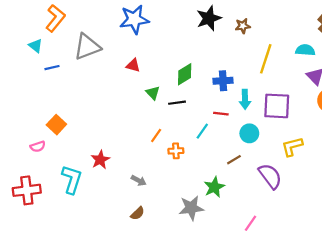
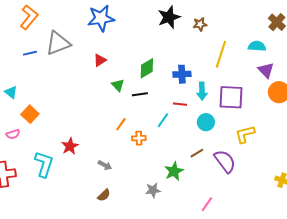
cyan triangle: (36, 46) -> (11, 92), moved
red triangle: (133, 65) -> (100, 60), turned -48
blue line: (52, 68) -> (30, 53), moved
brown line: (234, 160) -> (197, 153), moved
gray star: (191, 208) -> (153, 190), size x0.7

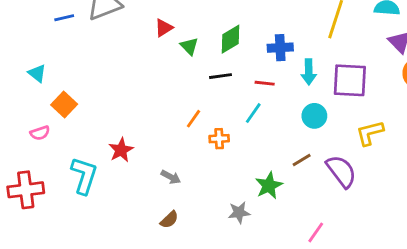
green triangle: (118, 85) -> (189, 46), moved
red line: (180, 104) -> (265, 83), moved

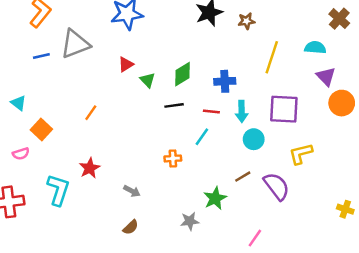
cyan arrow: (309, 72) -> (242, 111), moved
orange line: (194, 119) -> (91, 113), moved

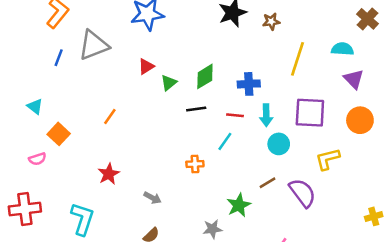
blue line: (41, 56) -> (59, 58), turned -56
green triangle: (148, 80) -> (169, 83), turned 35
orange circle: (342, 103) -> (360, 120), moved
cyan L-shape: (58, 190) -> (82, 219), moved
yellow cross: (345, 209) -> (374, 216), turned -35

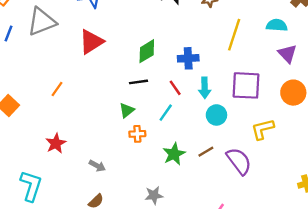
red triangle: (146, 66) -> (91, 42), size x1.6
green triangle: (169, 83) -> (127, 110), moved
red line: (235, 115) -> (175, 88), turned 49
green star: (239, 205) -> (174, 154), moved

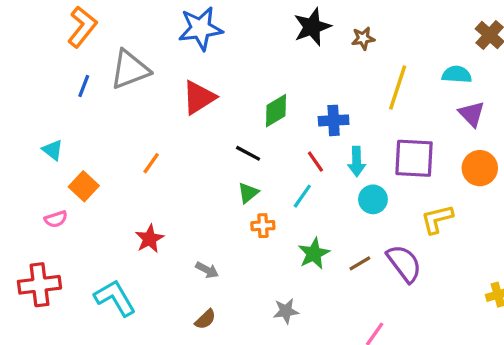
black line: (139, 82) -> (248, 153), moved, turned 36
brown line: (206, 152) -> (360, 263), moved
cyan L-shape: (31, 186) -> (115, 298), turned -48

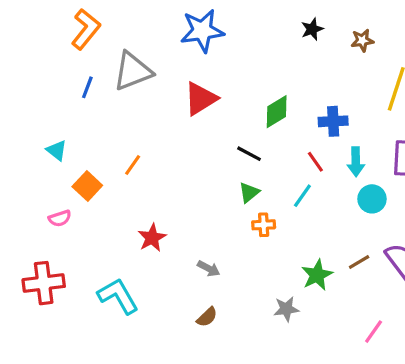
black star: (312, 27) -> (312, 29), size x0.6
orange line: (151, 163) -> (133, 165), moved
green star: (314, 254) -> (317, 275), moved

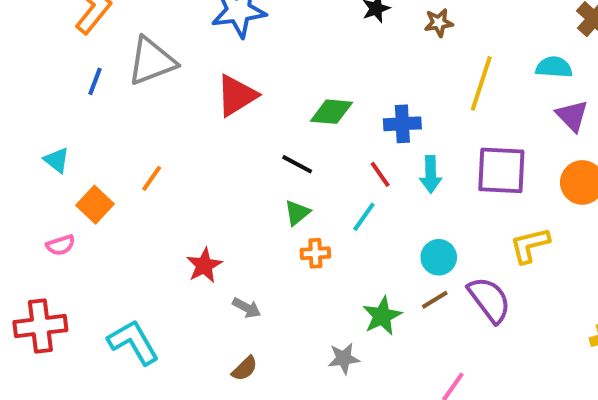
green diamond: (277, 112) -> (332, 112), turned 36
cyan circle: (372, 199) -> (439, 257), moved
red star: (152, 238) -> (204, 265), moved

